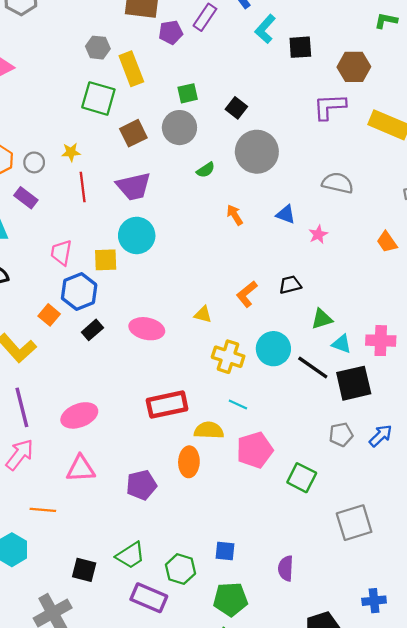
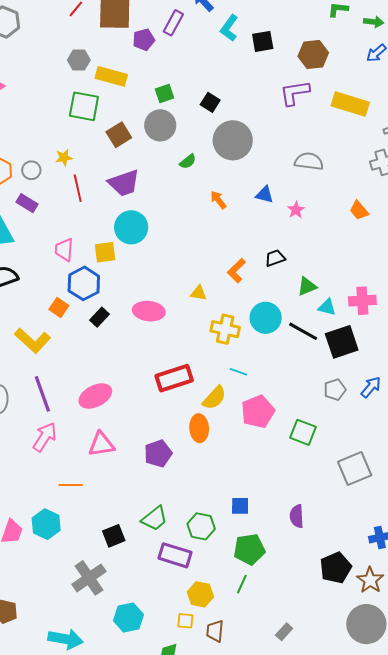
yellow rectangle: (131, 69) -> (111, 76), turned -48
yellow semicircle: (209, 430) -> (214, 398), turned 136
black square: (84, 570) -> (114, 536), turned -30

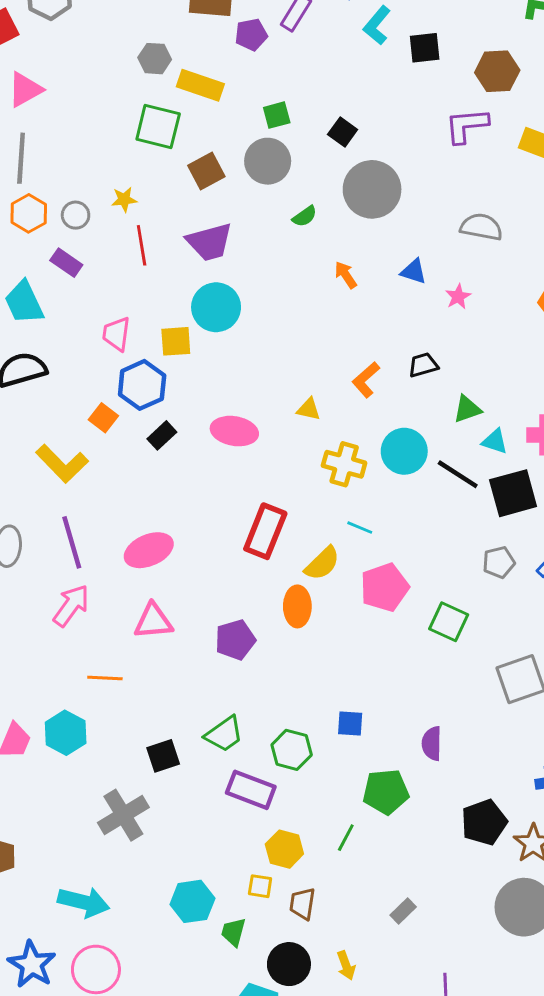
red rectangle: (174, 378) -> (265, 531), turned -54
green pentagon: (249, 549) -> (386, 792), moved
cyan hexagon: (128, 618) -> (192, 901), moved

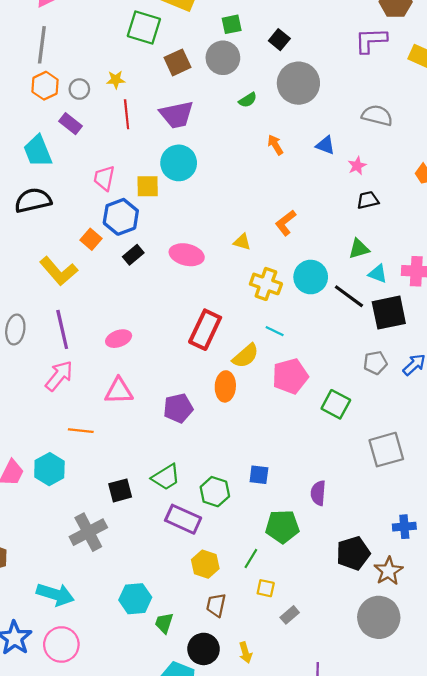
black trapezoid: (423, 365) -> (368, 200), moved
pink ellipse: (149, 550) -> (119, 339), size x0.7
yellow square: (260, 886) -> (266, 588), moved

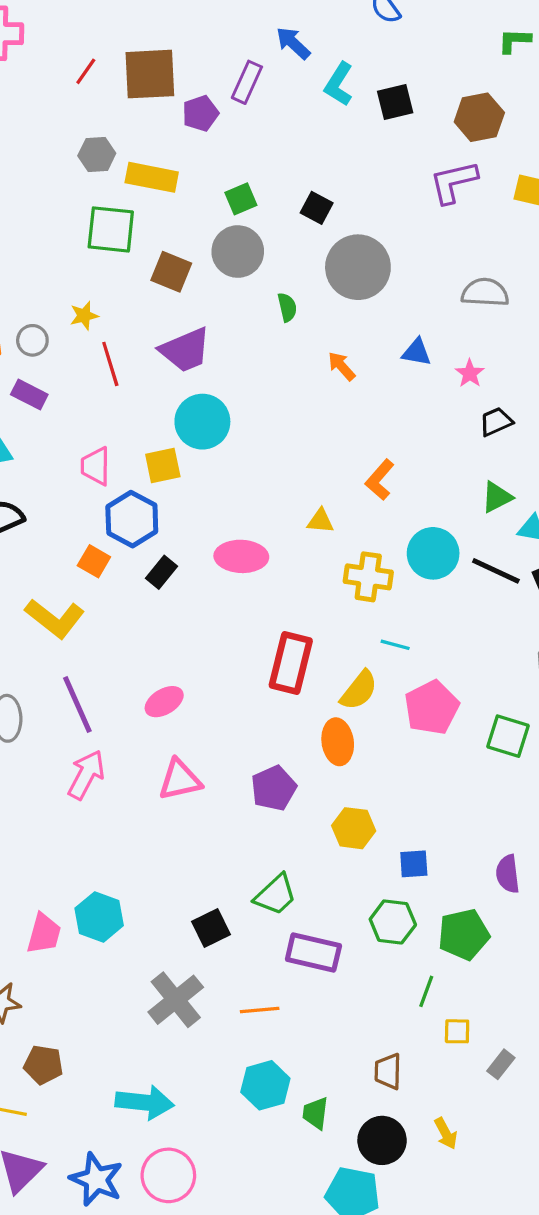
brown square: (177, 62) -> (171, 272), turned -32
green semicircle: (248, 100) -> (287, 307), turned -60
orange line: (81, 431) -> (260, 1010), moved
green hexagon: (215, 492) -> (393, 922), moved
yellow hexagon: (205, 564) -> (354, 828), moved

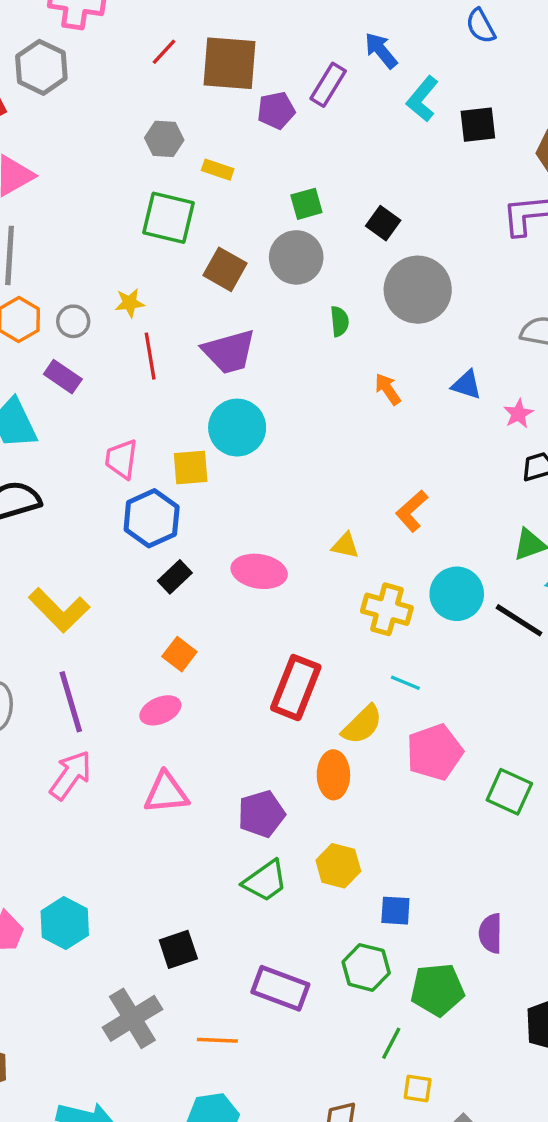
yellow rectangle: (152, 177) -> (218, 170), size x0.6
orange square: (94, 561) -> (179, 654), moved
green trapezoid: (275, 895) -> (265, 881), moved

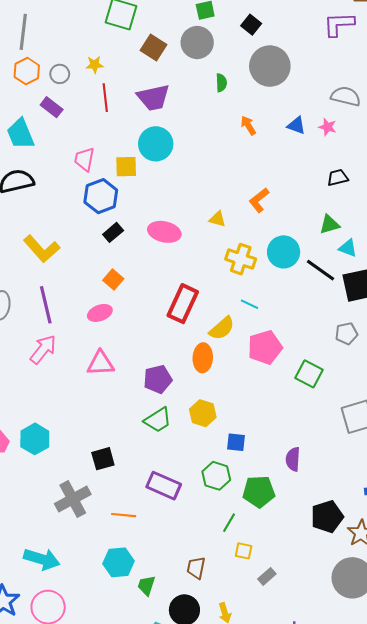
pink star: (518, 414) -> (327, 127), moved, turned -30

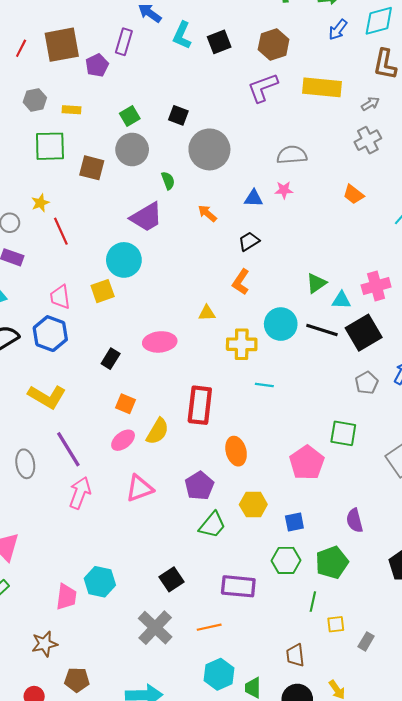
purple trapezoid: (153, 98) -> (146, 217), moved
black trapezoid: (338, 178) -> (249, 241), moved
blue hexagon: (101, 196) -> (50, 334), moved
yellow semicircle: (222, 328) -> (158, 431), moved
pink pentagon: (265, 347) -> (307, 463), moved

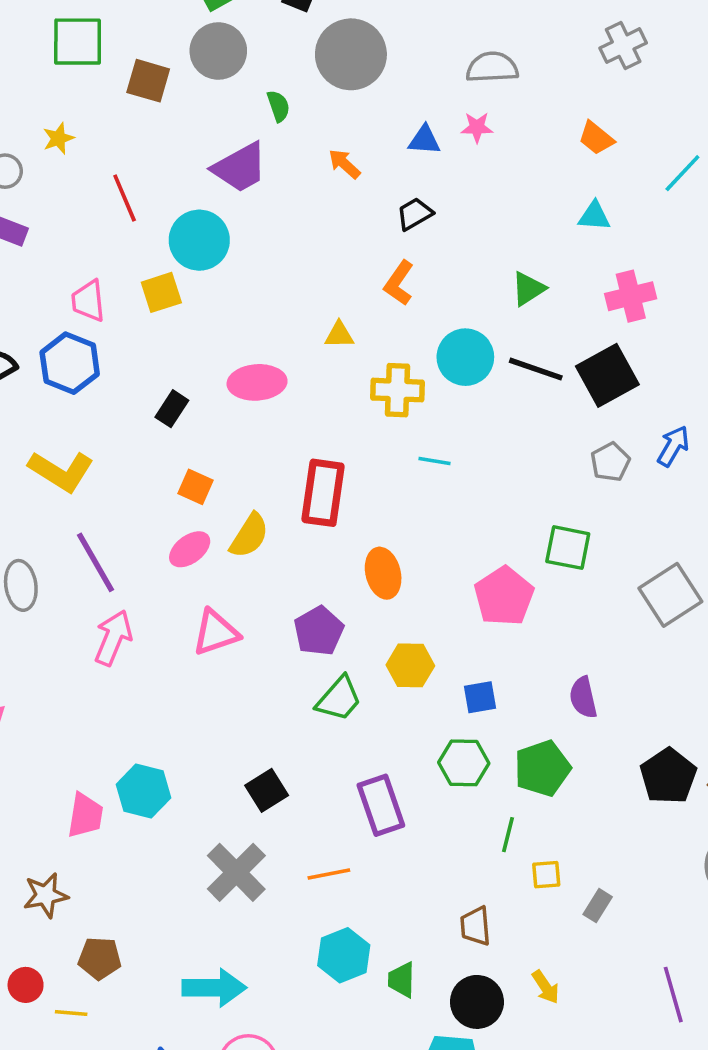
red line: (61, 231) -> (125, 198), moved
cyan triangle: (341, 300) -> (594, 216), moved
purple rectangle: (238, 586) -> (381, 805), turned 64

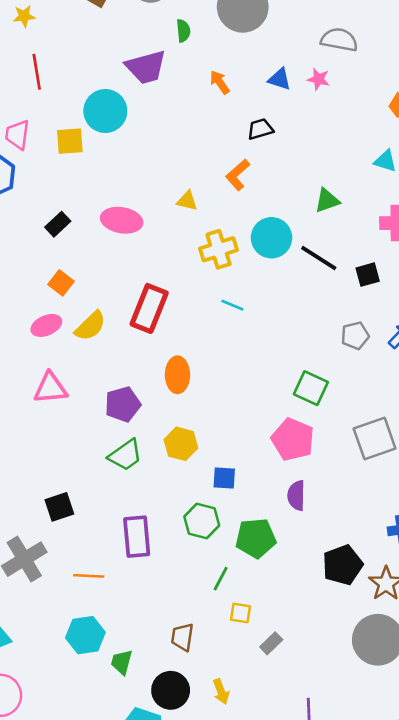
red line: (125, 198) -> (37, 72), moved
black square: (607, 375) -> (368, 275), size x0.6
yellow cross: (398, 390) -> (219, 249), turned -33
pink pentagon: (504, 596) -> (293, 439), moved, turned -30

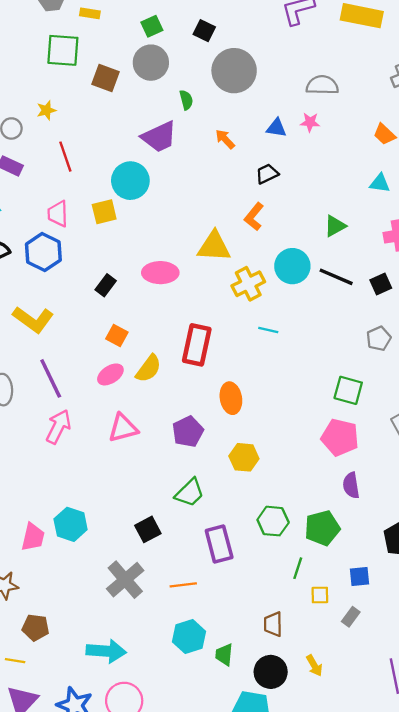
yellow triangle: (187, 201) -> (214, 246), size x1.8
green trapezoid: (125, 455) -> (190, 493), moved
blue square: (224, 478) -> (359, 577), moved

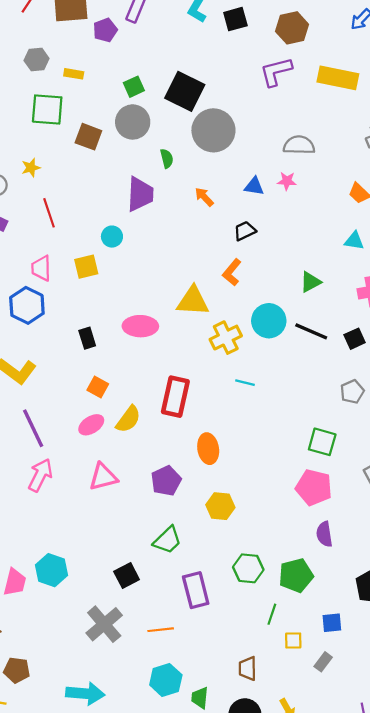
black square: (204, 31) -> (185, 91), size x1.8
purple trapezoid: (159, 137) -> (140, 194), turned -63
cyan circle: (130, 181) -> (112, 237), size x0.6
black rectangle: (106, 285) -> (87, 338), turned -55

